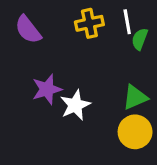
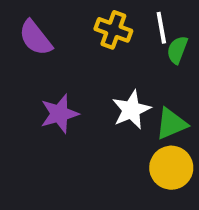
yellow cross: (89, 23) -> (113, 30), turned 32
white star: (75, 105) -> (131, 110), moved

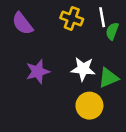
white star: (131, 110) -> (83, 69), turned 30
yellow circle: (171, 168) -> (89, 106), moved

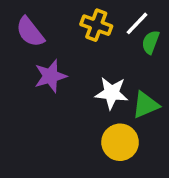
white line: (102, 17) -> (137, 23), turned 54
purple star: (38, 72) -> (50, 76), moved

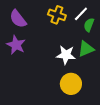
purple star: (50, 76) -> (16, 45), moved, turned -30
green triangle: (145, 105) -> (86, 49), moved

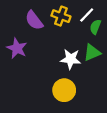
purple semicircle: (18, 19) -> (34, 20), moved
yellow circle: (71, 84) -> (64, 90), moved

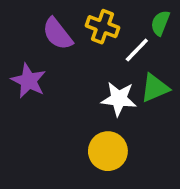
white line: (87, 15) -> (137, 50), moved
green semicircle: (95, 27) -> (160, 23), moved

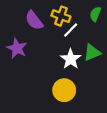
white line: (137, 50) -> (71, 30), moved
white star: (119, 99) -> (71, 59), turned 30

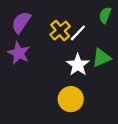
yellow cross: (61, 16) -> (60, 31), moved, turned 30
purple semicircle: (34, 20) -> (21, 22), moved, turned 72

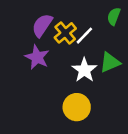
purple semicircle: (21, 22) -> (42, 25), moved
purple star: (19, 53) -> (37, 57), moved

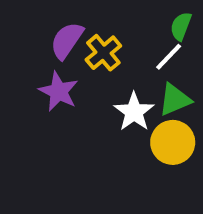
white line: (84, 36) -> (169, 57), moved
yellow circle: (77, 107) -> (173, 142), moved

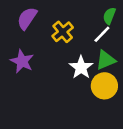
purple semicircle: (67, 40) -> (27, 18), moved
purple star: (59, 91) -> (22, 61), moved

